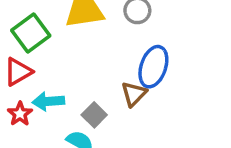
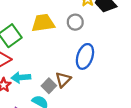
brown triangle: (134, 94) -> (63, 80), moved

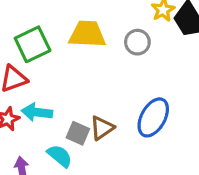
blue ellipse: (85, 56) -> (153, 117), moved
gray square: (49, 86) -> (78, 133), turned -32

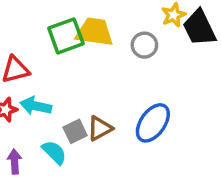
green square: (33, 44) -> (66, 36), moved
gray square: (78, 133) -> (75, 131), turned 35

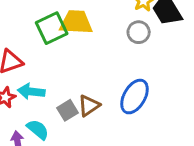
gray circle: (144, 45) -> (139, 32), moved
cyan semicircle: (54, 152) -> (38, 129), moved

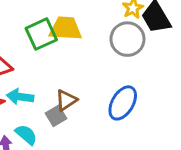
gray circle: (139, 32) -> (127, 39), size x1.5
brown triangle: (89, 106) -> (66, 100), moved

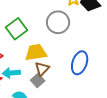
yellow trapezoid: (66, 28) -> (36, 52), moved
gray circle: (127, 39) -> (58, 22), moved

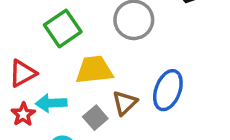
brown triangle: (42, 69) -> (125, 103), moved

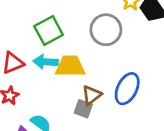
cyan arrow: (51, 103) -> (46, 62), moved
gray square: (95, 118) -> (83, 109), moved, turned -36

